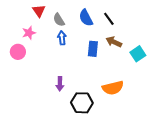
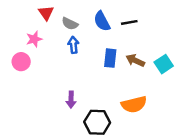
black line: (109, 19) -> (129, 22), turned -64
gray semicircle: (59, 20) -> (70, 24), turned -32
brown arrow: (114, 42) -> (135, 60), moved

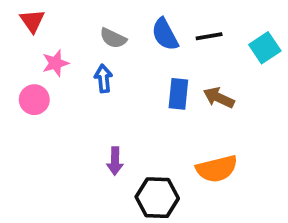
red triangle: (46, 13) -> (32, 21), moved
blue arrow: (73, 45) -> (103, 78), moved
cyan square: (164, 64) -> (265, 48), moved

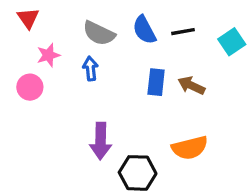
gray semicircle: (113, 38) -> (99, 33), size x1.4
purple arrow: (115, 161) -> (101, 141), size x1.5

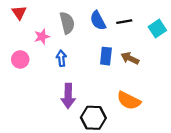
gray semicircle: (99, 33) -> (67, 23), turned -130
pink star: (48, 55) -> (42, 37), moved
blue arrow: (90, 69) -> (61, 58), moved
orange semicircle: (190, 148) -> (129, 101), turned 40

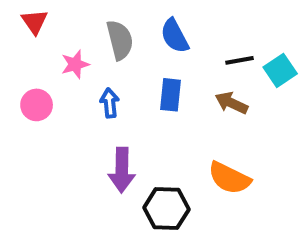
black line: (124, 22) -> (240, 60), moved
cyan square: (157, 29) -> (280, 70), moved
blue rectangle: (106, 56) -> (171, 95), moved

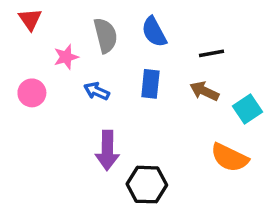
cyan square: (280, 70) -> (247, 109), moved
blue arrow: (110, 103) -> (97, 91), turned -60
orange semicircle: (229, 178) -> (229, 158), moved

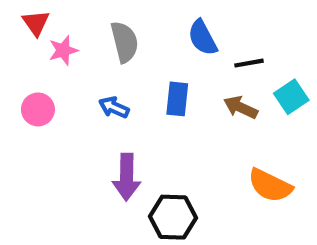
blue semicircle: (154, 32) -> (203, 38), moved
pink star: (66, 57) -> (63, 50), moved
cyan square: (247, 109) -> (291, 97), moved

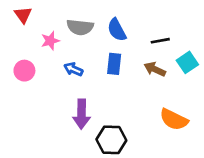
blue semicircle: (203, 38) -> (117, 30), moved
gray semicircle: (124, 42) -> (80, 27), turned 110
pink star: (63, 50) -> (50, 41), moved

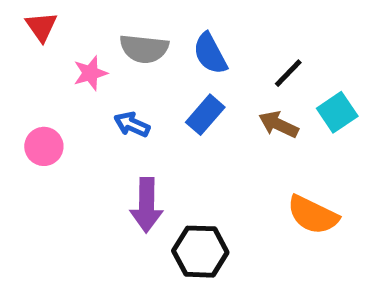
black line: (160, 41) -> (288, 73), turned -36
blue rectangle: (114, 64) -> (205, 115), turned 35
pink circle: (24, 71) -> (44, 146), moved

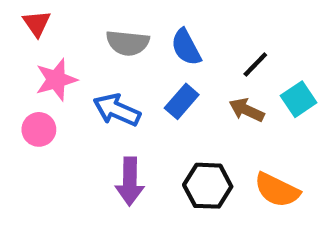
pink star: (90, 73) -> (56, 80), moved, size x1.4
blue arrow: (132, 124) -> (117, 110), size x1.5
black hexagon: (200, 252) -> (208, 186), moved

